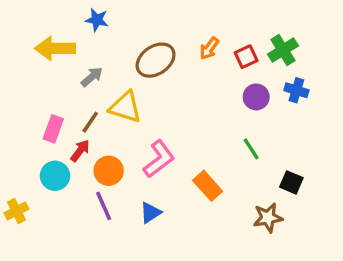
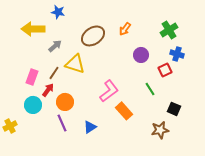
red square: (246, 57) -> (165, 70), moved
purple circle: (256, 97) -> (141, 55), moved
pink L-shape: (159, 159) -> (109, 91), moved

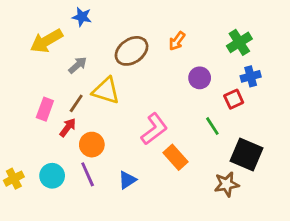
yellow arrow: (33, 29) -> (46, 41), turned -30
blue cross: (177, 54) -> (251, 76), turned -32
cyan circle: (33, 105) -> (52, 176), moved
black square: (174, 109) -> (246, 154), size x1.6

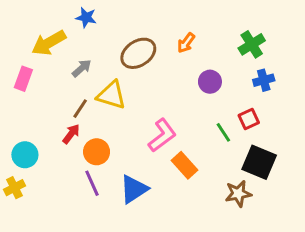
red square: (234, 99) -> (249, 119), moved
pink rectangle: (45, 109) -> (23, 79), moved
cyan circle: (52, 176) -> (25, 155), moved
blue triangle: (127, 180) -> (134, 189), size x1.5

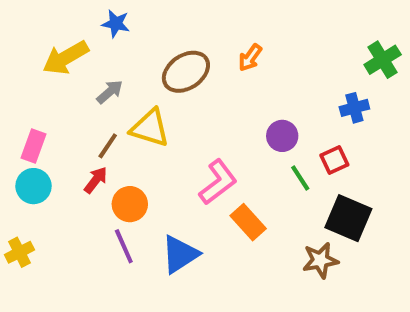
green cross: (252, 44) -> (383, 60), moved
pink rectangle: (23, 79) -> (34, 146), moved
purple circle: (210, 82) -> (282, 136), moved
cyan circle: (25, 155) -> (34, 186), moved

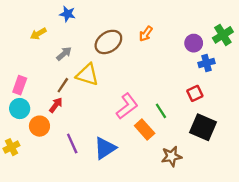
yellow arrow: (66, 58) -> (38, 34), size x0.6
purple circle: (282, 136) -> (194, 43), moved
green line: (300, 178) -> (161, 111), moved
orange circle: (130, 204) -> (39, 126), moved
brown star: (320, 260) -> (171, 156), moved

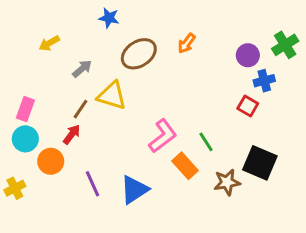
blue star: (68, 14) -> (109, 18), moved
red square: (195, 93) -> (248, 106), moved, turned -35
brown star: (171, 156) -> (227, 182), moved

